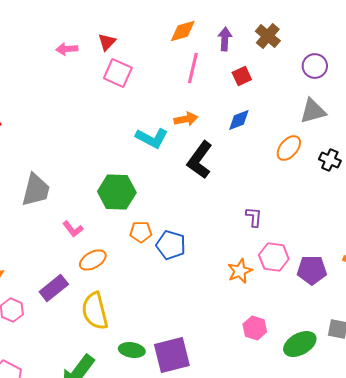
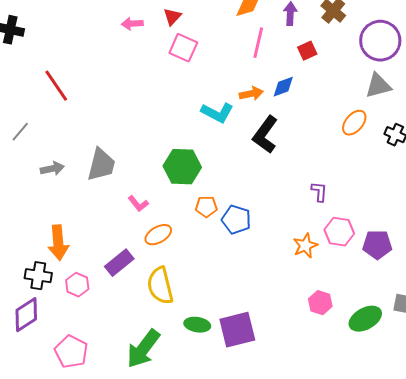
purple circle: (315, 66) -> (380, 41), size x1.6
blue diamond: (239, 120) -> (283, 87), moved

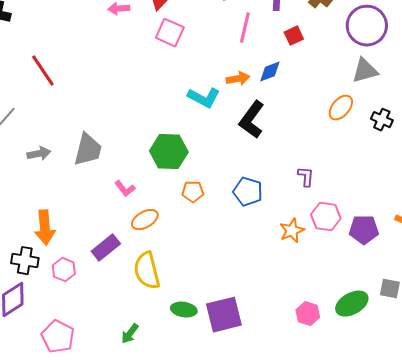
blue pentagon: (236, 220) -> (248, 192), moved
pink hexagon: (320, 303) -> (308, 314), moved
green arrow: (143, 349) -> (130, 334), size x0.5

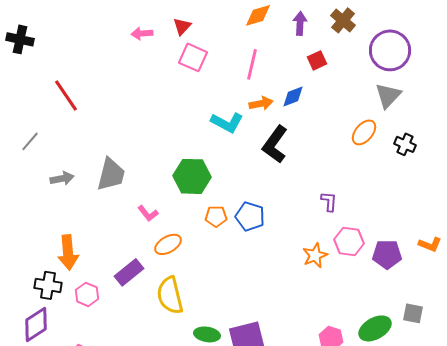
pink line: (245, 28) -> (252, 64), moved
gray triangle: (365, 71) -> (388, 95), turned -32
blue pentagon: (248, 192) -> (250, 216), moved

